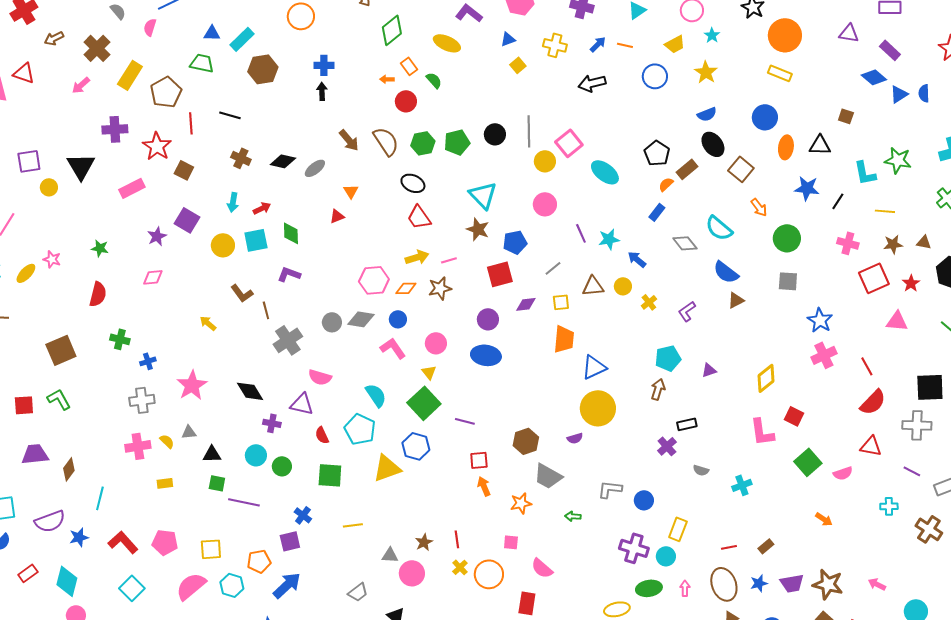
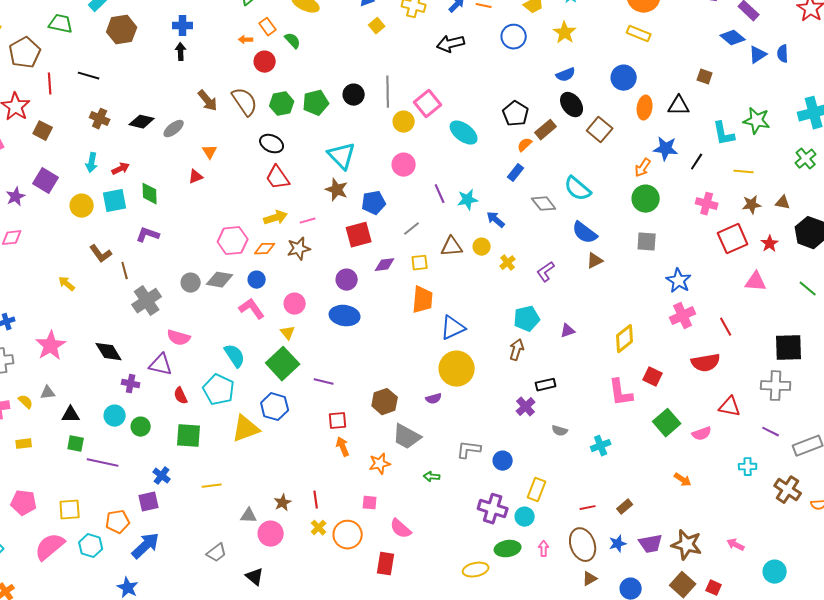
orange arrow: (759, 207) -> (643, 168), moved, turned 72
red semicircle: (873, 402) -> (706, 363), moved, turned 36

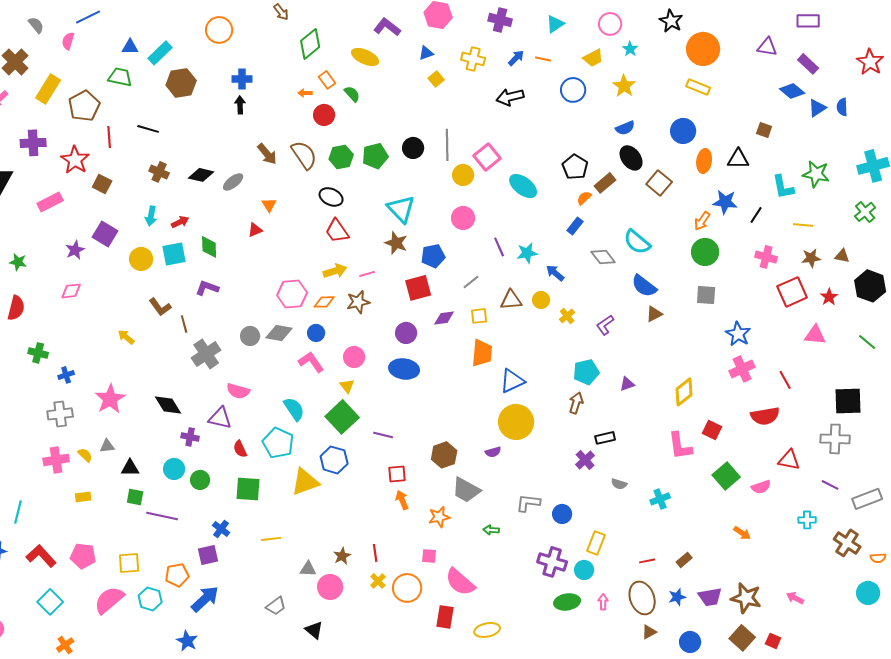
pink semicircle: (401, 529) -> (460, 582), size x1.4
yellow ellipse: (476, 570) -> (487, 630), moved
cyan circle: (775, 572) -> (868, 593), moved

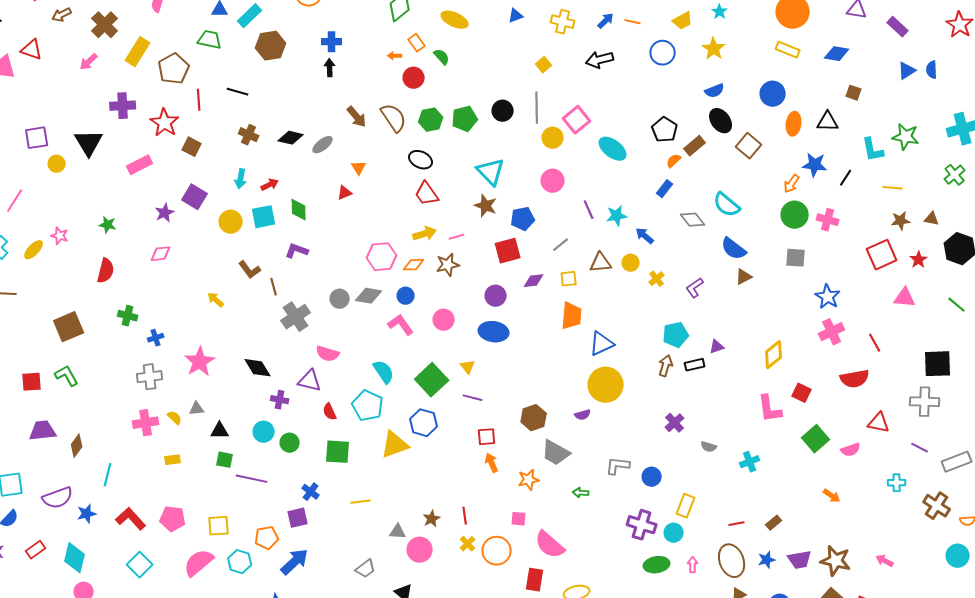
yellow square: (436, 79) -> (544, 65), moved
blue diamond: (792, 91) -> (837, 54), moved, turned -30
pink cross: (766, 257) -> (828, 220), moved
yellow triangle: (347, 386) -> (468, 367), moved
black rectangle: (605, 438) -> (695, 365), moved

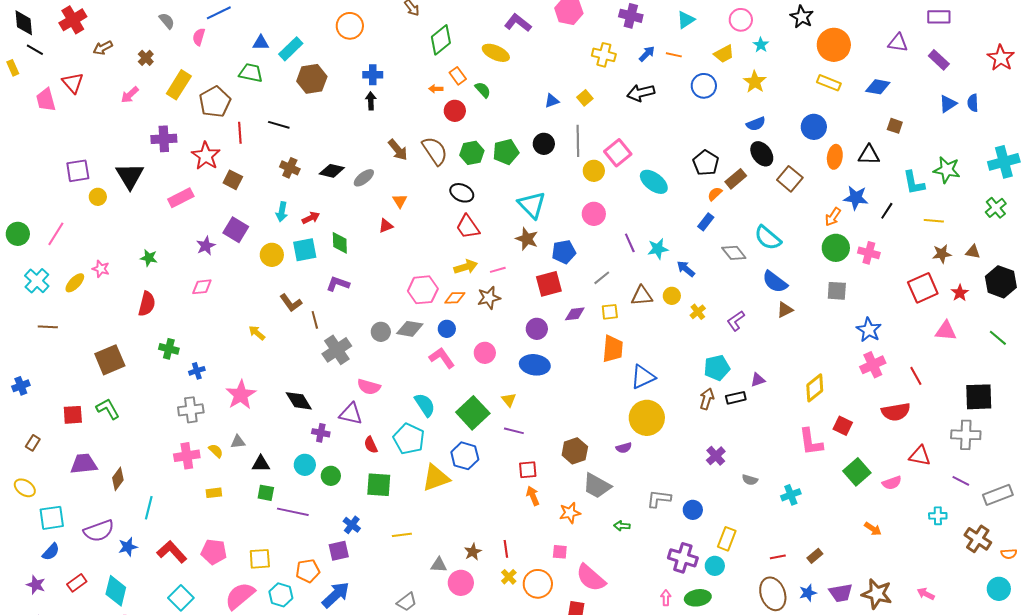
blue triangle: (516, 16) -> (552, 101), moved
brown cross: (105, 25) -> (146, 58), size x0.6
red triangle: (32, 50) -> (73, 83), turned 30
pink arrow: (693, 565) -> (666, 598), moved

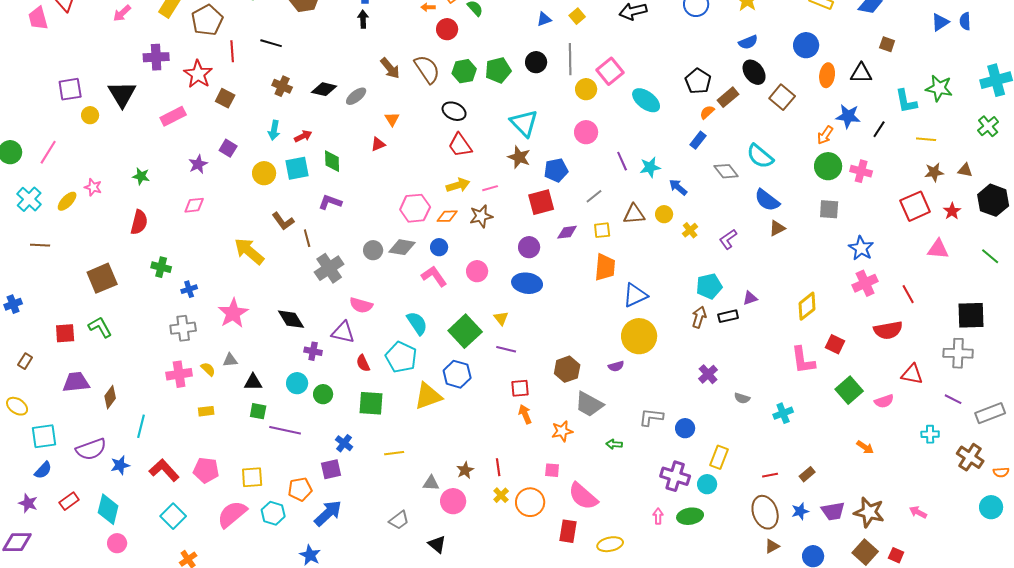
purple square: (236, 230) -> (228, 148), size x0.7
yellow arrow: (257, 333) -> (249, 251), size x1.8

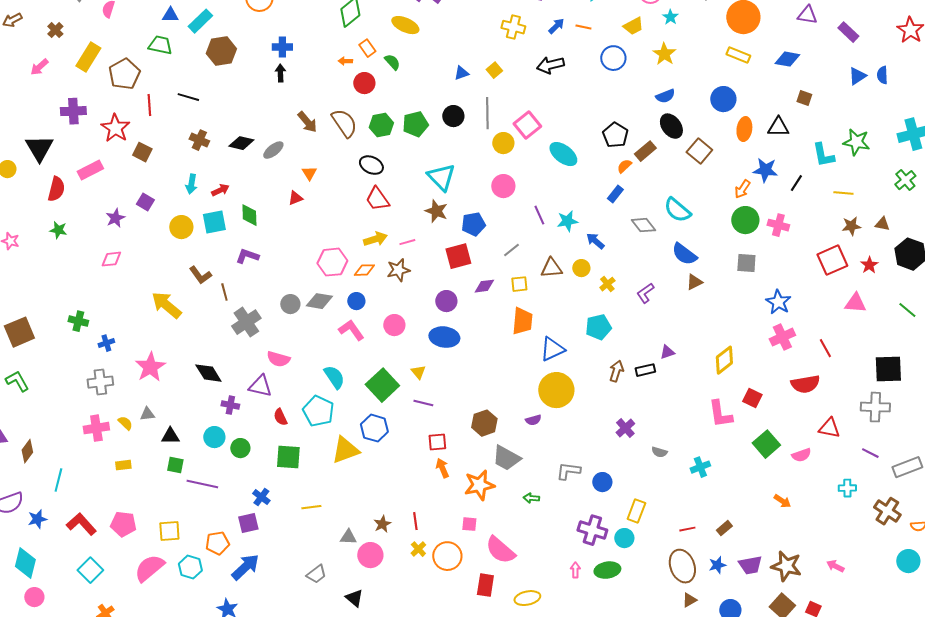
red semicircle: (139, 222) -> (56, 189), moved
cyan pentagon: (709, 286) -> (598, 327), moved
orange star: (562, 431) -> (479, 485), size x1.4

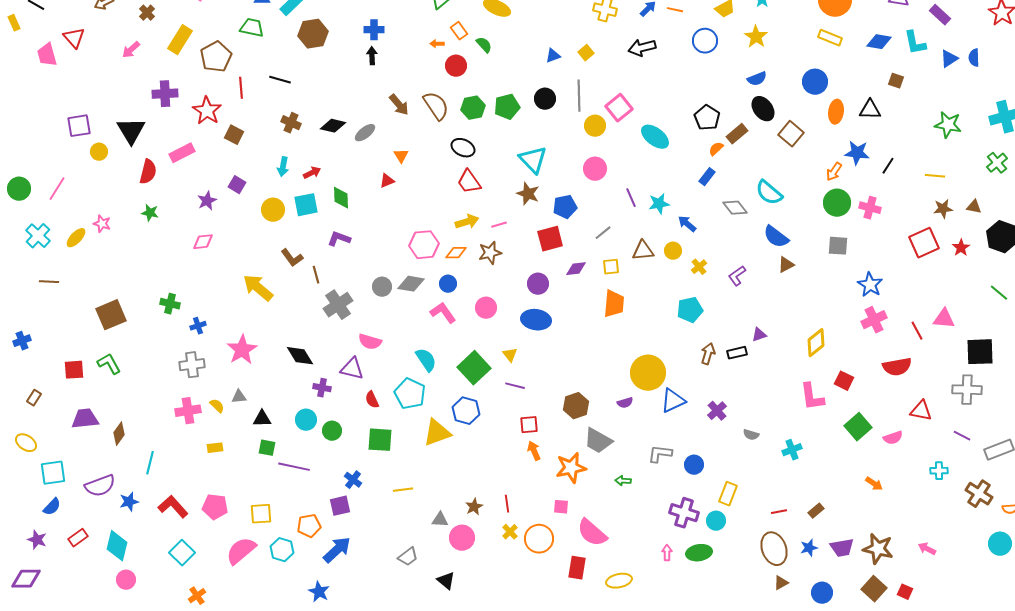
cyan L-shape: (823, 155) -> (915, 43), moved
pink triangle: (855, 303) -> (944, 319), moved
blue triangle: (552, 349) -> (673, 401), moved

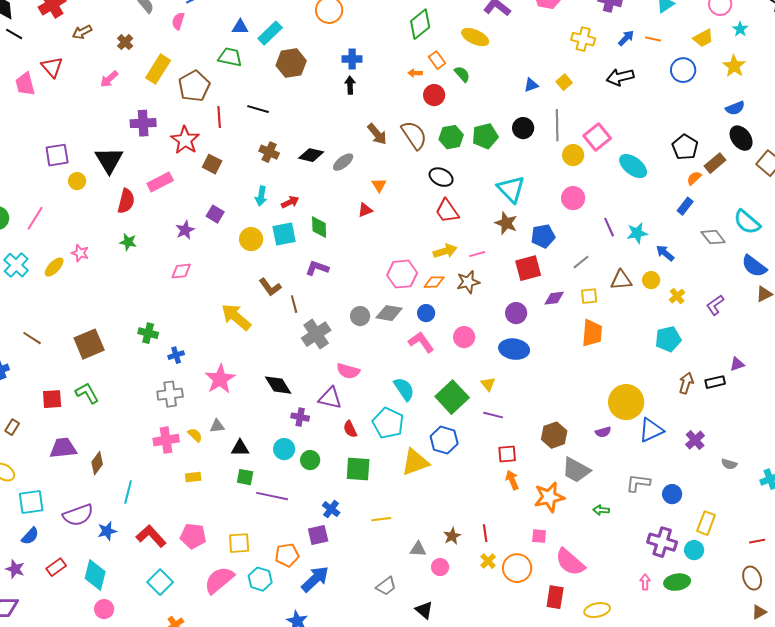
brown line: (49, 282) -> (32, 338), moved, turned 30
pink circle: (462, 538) -> (440, 567), size x0.7
brown ellipse: (774, 549) -> (752, 578), size x0.7

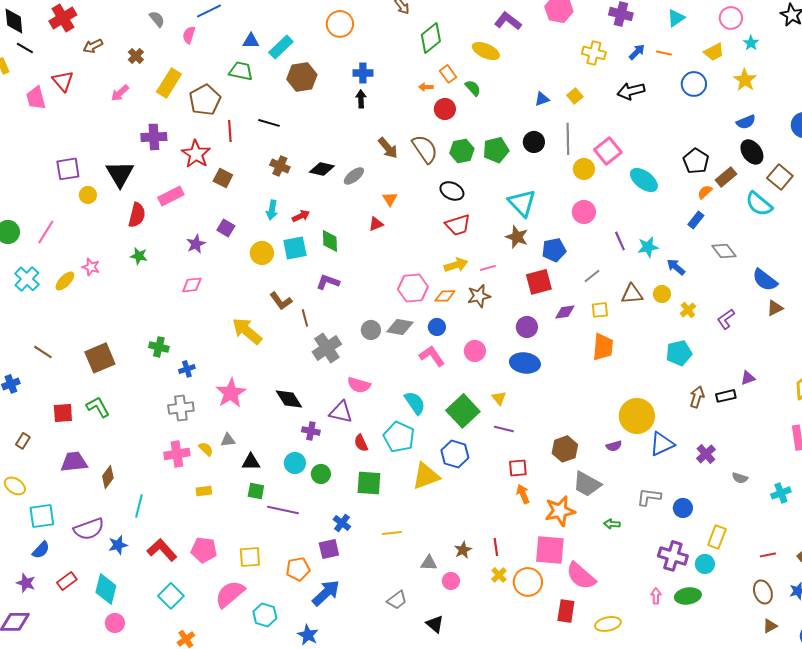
red trapezoid: (447, 211) -> (458, 225), turned -72
cyan semicircle: (747, 222) -> (759, 204), moved
pink square: (539, 536) -> (550, 550), size x2.0
cyan hexagon: (260, 579) -> (265, 615), moved

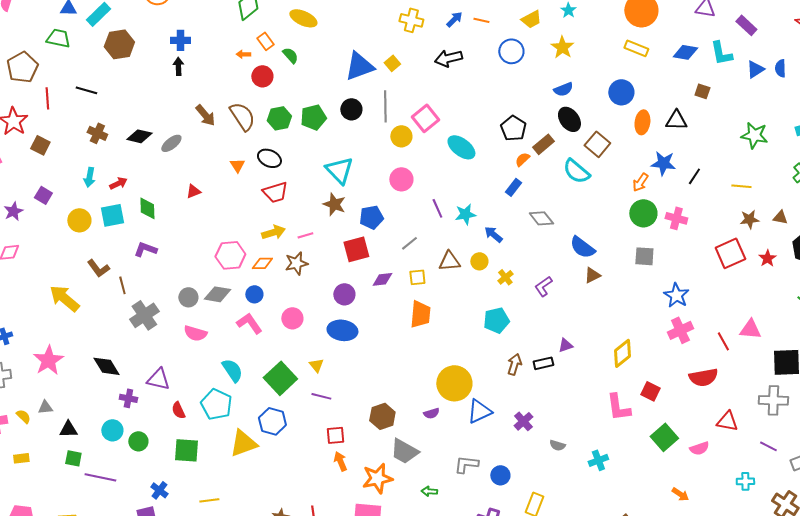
blue triangle: (542, 99) -> (359, 66), size x2.0
orange triangle: (390, 199) -> (237, 165), moved
pink semicircle: (359, 385) -> (195, 333), moved

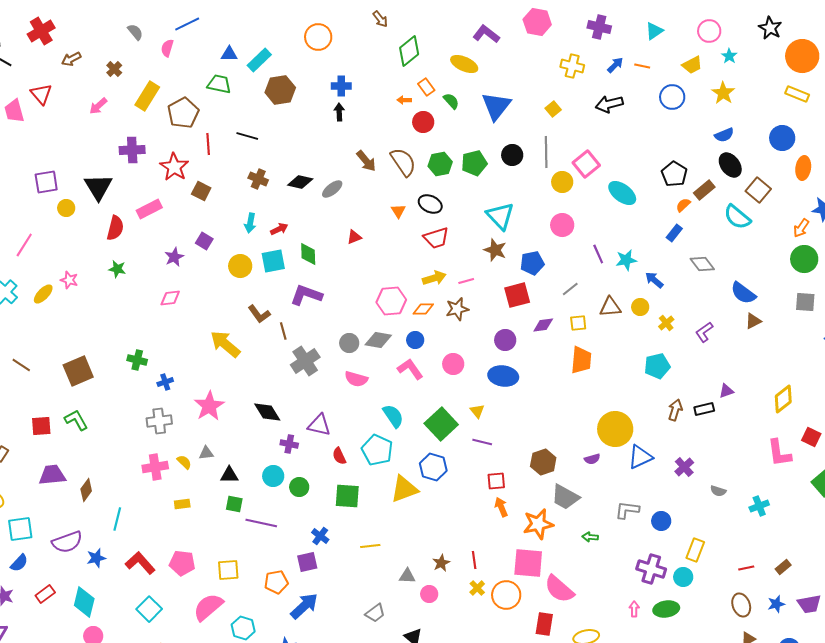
blue triangle: (359, 66) -> (496, 106), moved, turned -32
purple L-shape: (145, 249) -> (306, 295), size x1.4

